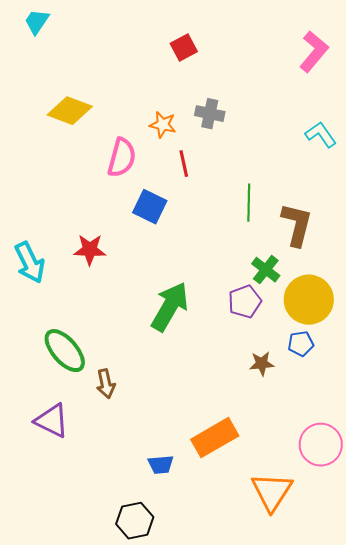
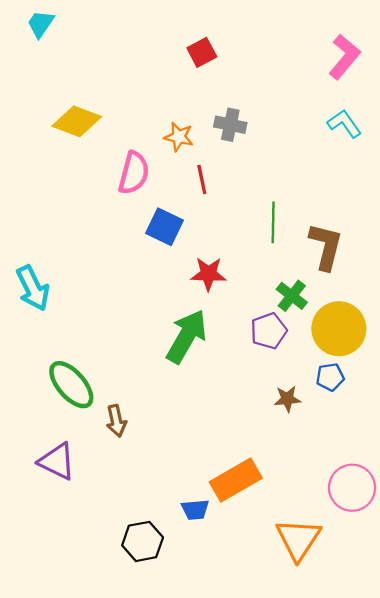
cyan L-shape: (321, 135) -> (344, 124), moved
red star: (90, 250) -> (208, 274), moved
blue trapezoid: (161, 465) -> (195, 510), moved
black hexagon: (135, 521) -> (143, 541), moved

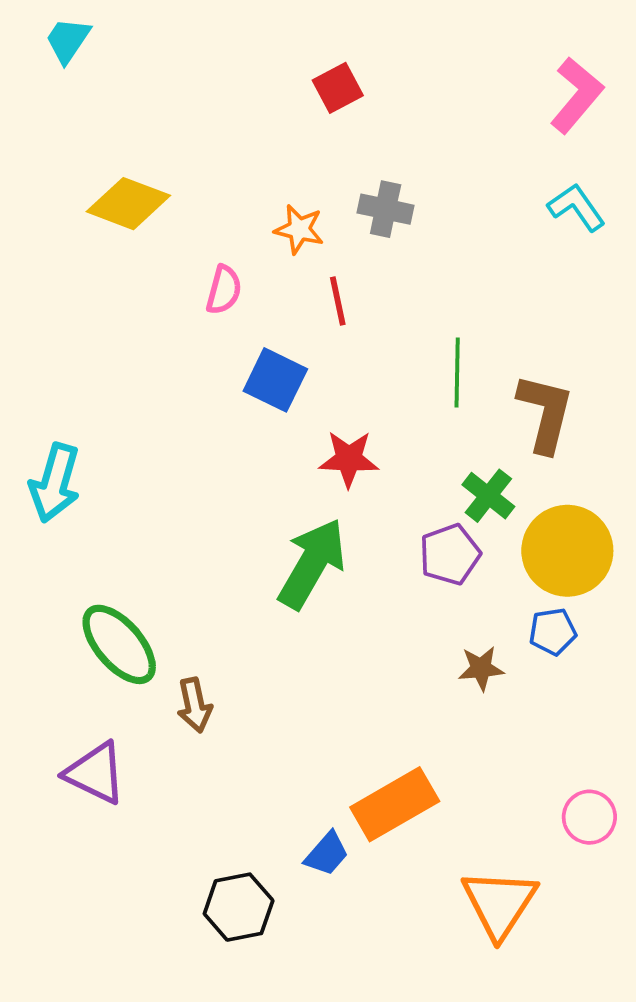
pink semicircle: (134, 173) -> (224, 290), size x0.7
cyan arrow: (33, 288) -> (55, 483), turned 42
pink circle: (352, 488) -> (589, 817), size x0.7
blue trapezoid: (195, 510) -> (327, 854), turned -44

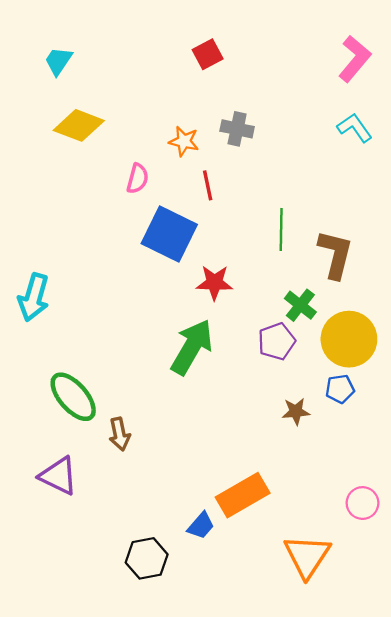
cyan trapezoid: (68, 40) -> (58, 61), moved
blue square: (275, 380) -> (169, 234), size x1.4

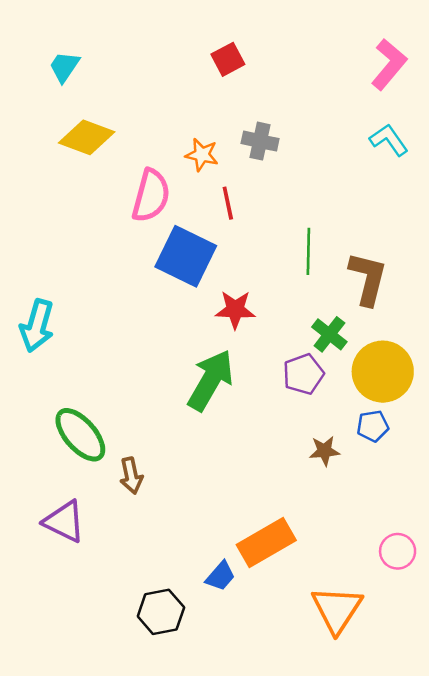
pink semicircle: (138, 179) -> (151, 196), size x1.6

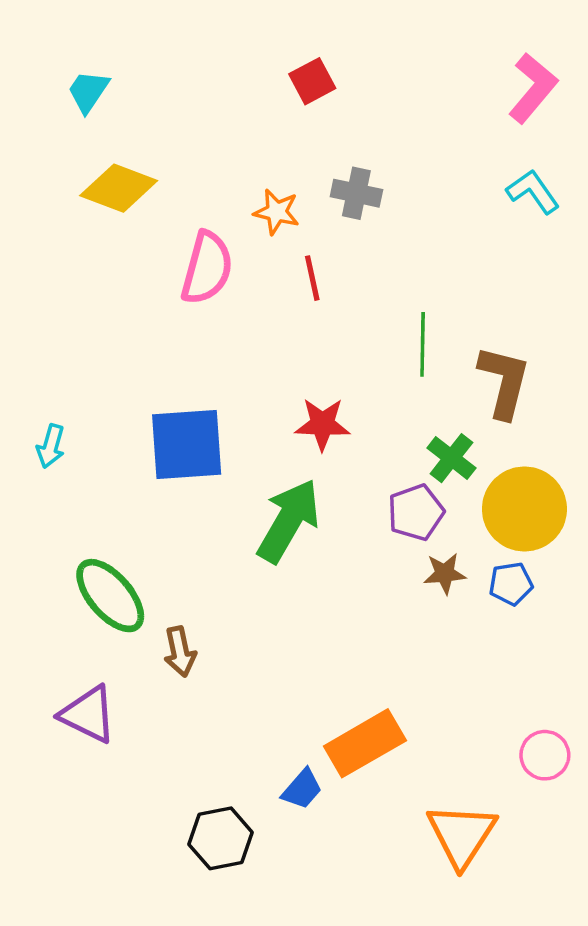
blue square: (186, 256) -> (187, 444), moved, turned -30
cyan arrow: (37, 326) -> (51, 446), size x0.6
brown star: (324, 451) -> (445, 574), moved

